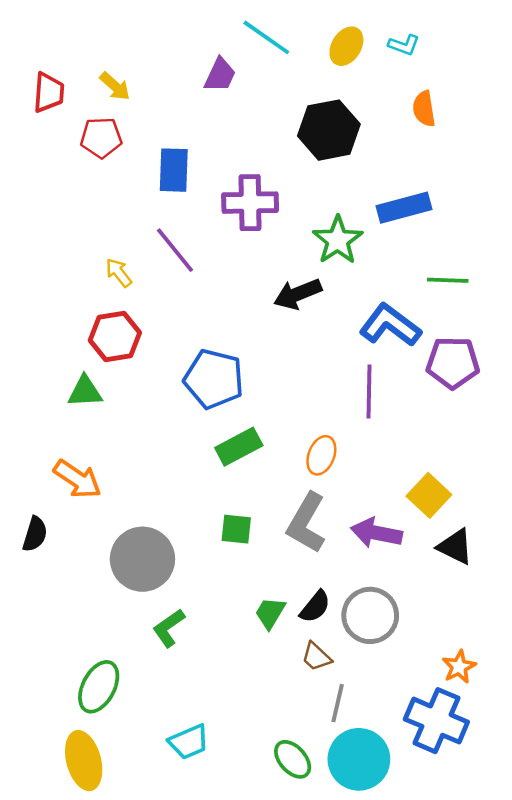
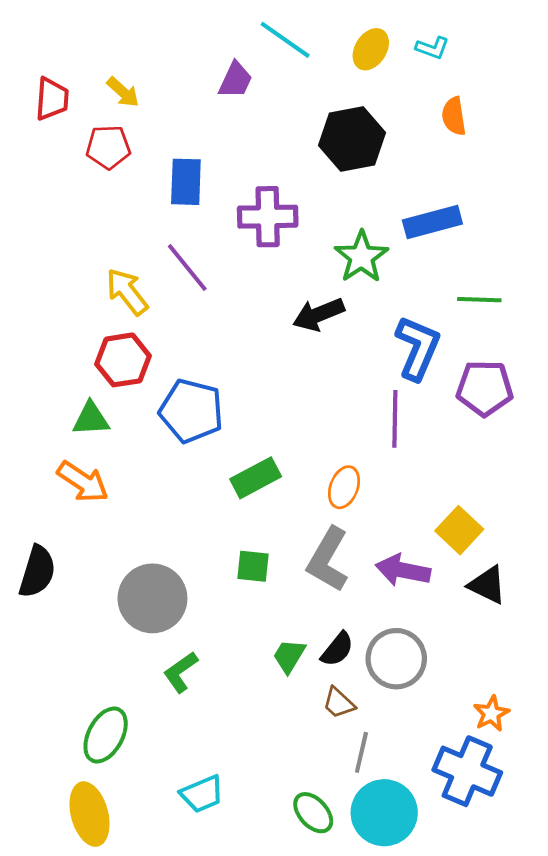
yellow arrow: (119, 273) -> (127, 292), size x1.5
blue L-shape: (390, 325) -> (418, 348), turned 76
blue pentagon: (214, 379) -> (191, 411), moved
orange arrow: (77, 479) -> (83, 482), moved
black semicircle: (35, 534) -> (37, 572), size x1.4

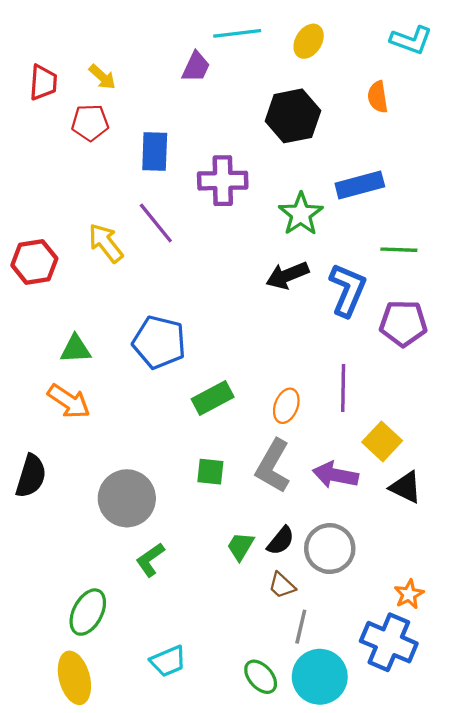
cyan line: (285, 40) -> (237, 33), turned -42
cyan L-shape: (432, 48) -> (411, 40), moved, size x1.5
black arrow: (319, 314) -> (287, 275), moved
red hexagon: (123, 360) -> (34, 262), moved
purple line: (395, 419) -> (343, 388), moved

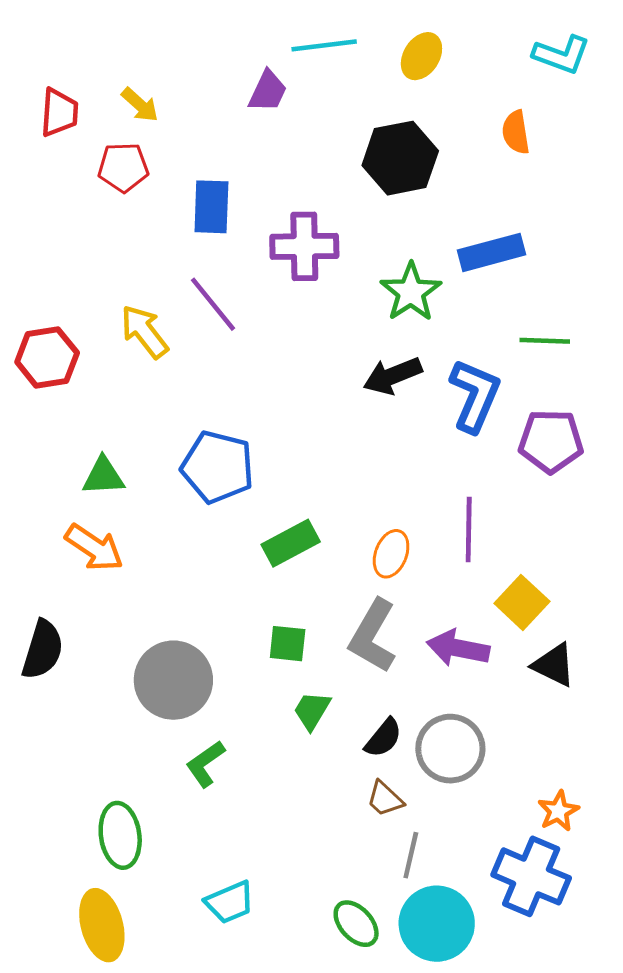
green trapezoid: (241, 546) -> (312, 711), moved
green ellipse: (88, 612) -> (120, 835), turned -36

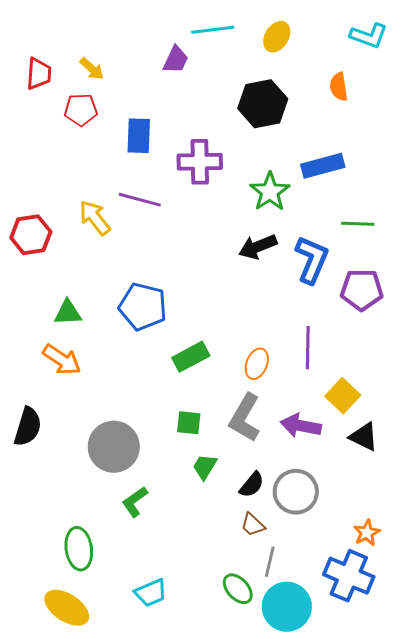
purple line: (213, 304) -> (140, 200), turned -36
green ellipse: (356, 924) -> (238, 589), moved
yellow ellipse: (102, 925) -> (67, 608), turned -42

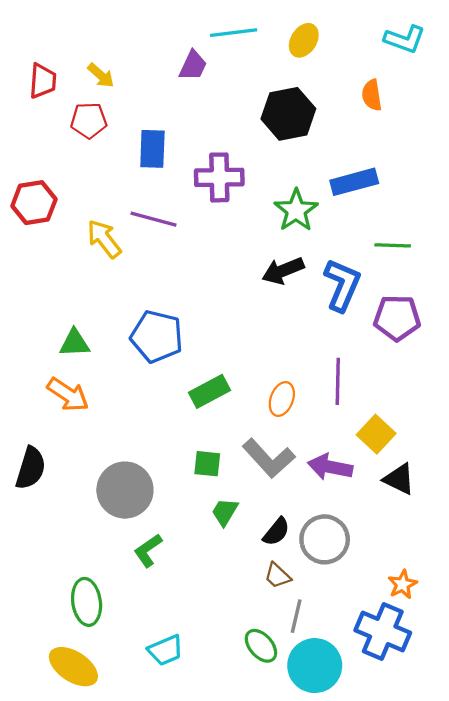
red hexagon: (31, 235) -> (34, 203), moved
gray L-shape: (245, 418) -> (269, 458), turned -72

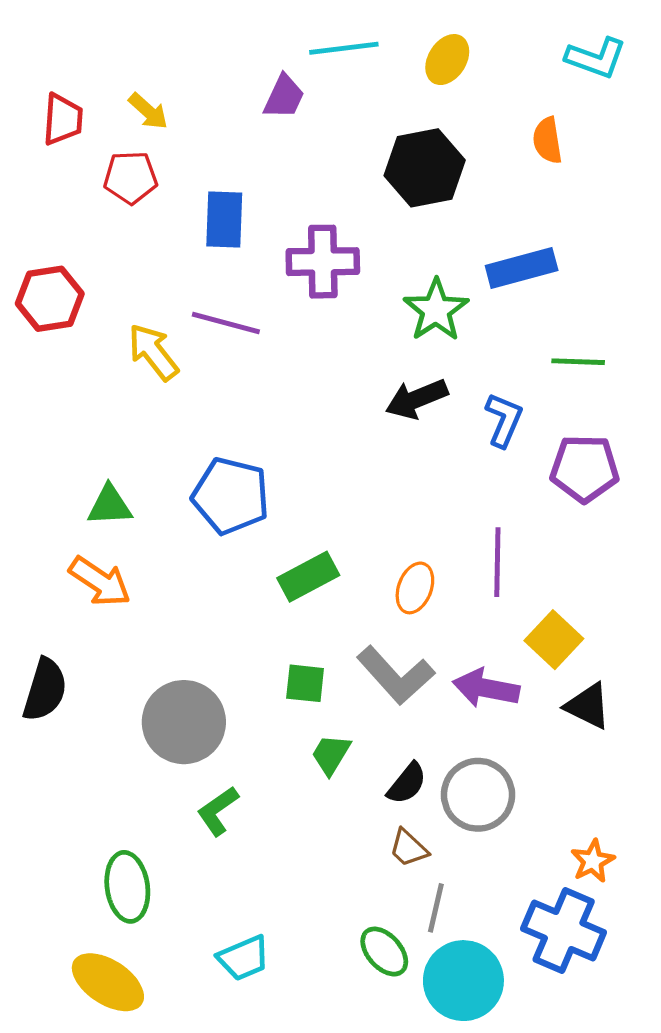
blue L-shape: (342, 285) -> (504, 420), size x0.7

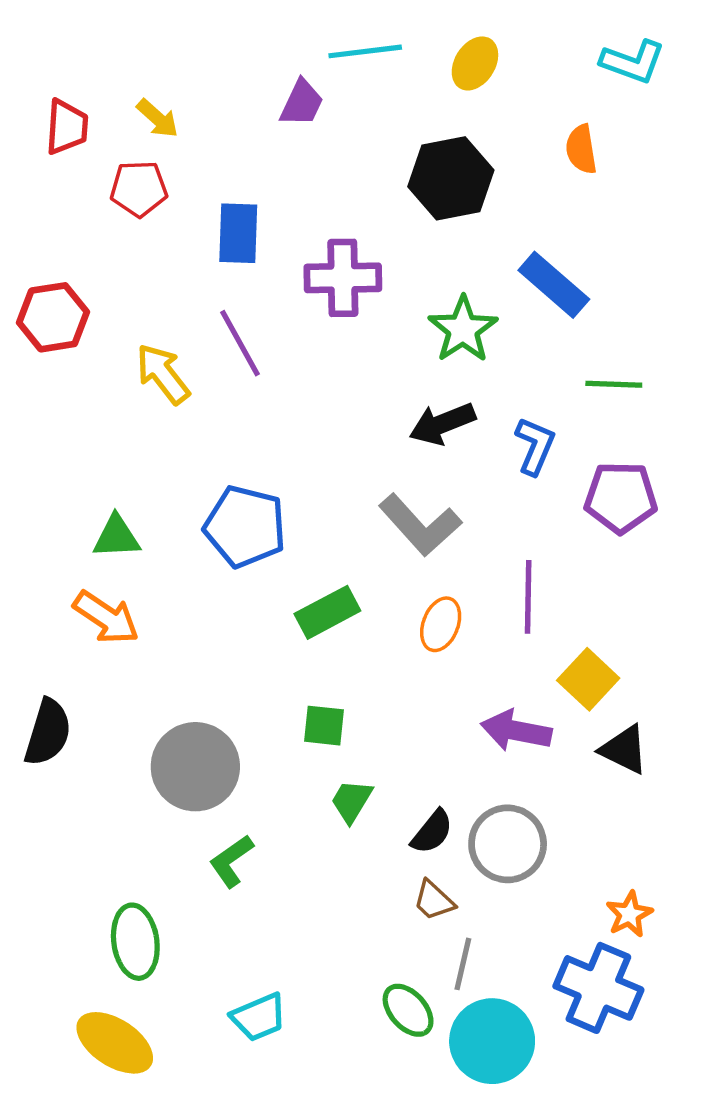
blue rectangle: (522, 268) -> (554, 285), turned 56
purple line: (226, 323) -> (240, 343), turned 46
gray L-shape: (396, 675) -> (420, 525), moved

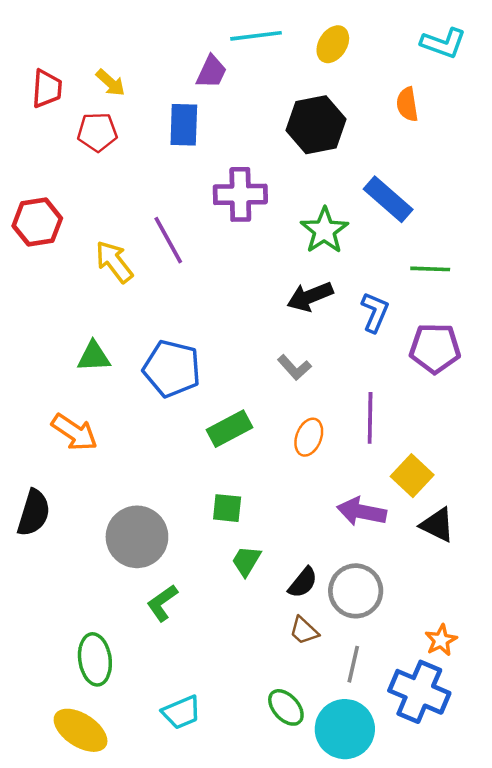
blue rectangle: (238, 233) -> (184, 125), moved
gray L-shape: (420, 525) -> (294, 367), size x0.6
green triangle: (116, 537) -> (94, 357), moved
gray line: (463, 964) -> (353, 664), moved

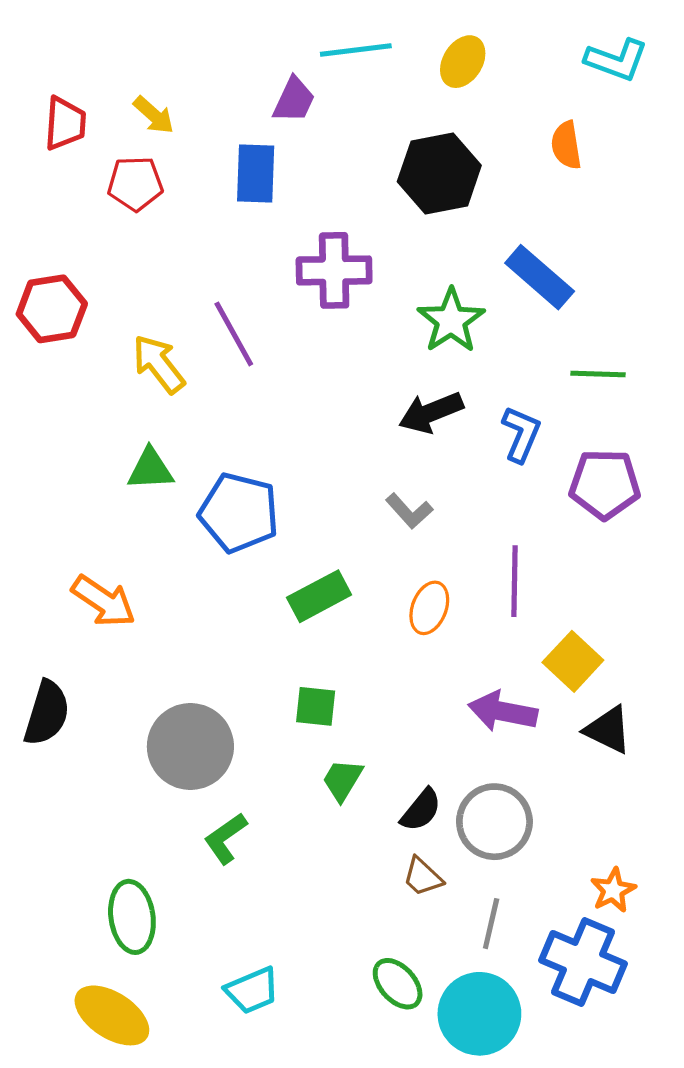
green triangle: (94, 357) -> (150, 469), moved

